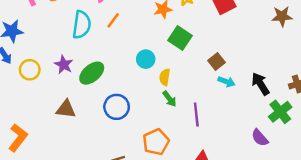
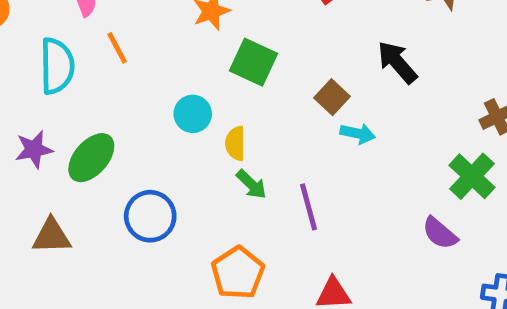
orange line: (113, 20) -> (117, 48), turned -56
purple star: (64, 65) -> (34, 149), turned -30
black arrow: (260, 84) -> (397, 62), moved

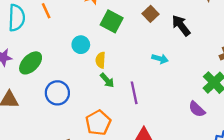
brown square: (332, 97) -> (151, 14), moved

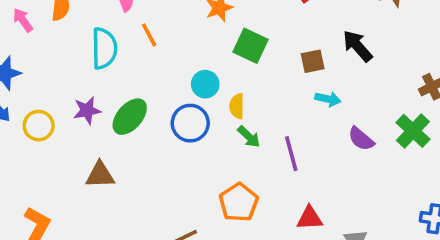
brown square: (151, 14) -> (313, 61), moved, turned 35
blue circle: (57, 93) -> (190, 123), moved
purple semicircle: (197, 109) -> (361, 139), moved

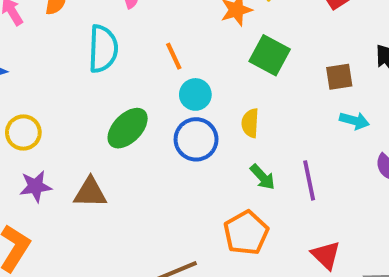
orange line: (149, 35) -> (174, 56), moved
cyan circle: (205, 84) -> (195, 94), moved
purple star: (87, 110) -> (36, 186), moved
green arrow: (249, 137) -> (263, 177), moved
red triangle: (310, 218) -> (326, 255), turned 44

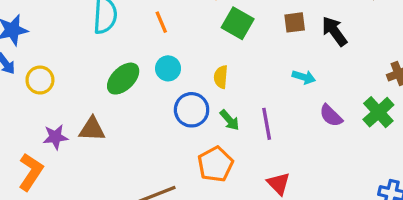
brown square: (339, 77) -> (295, 22), moved
cyan circle: (195, 94) -> (168, 68), moved
blue circle: (196, 139) -> (192, 110), moved
purple star: (36, 186) -> (55, 137), moved

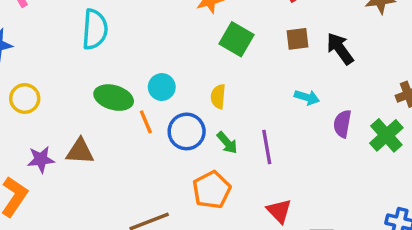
orange line: (161, 22) -> (146, 122), moved
green ellipse: (123, 79) -> (114, 98), turned 60
purple semicircle: (331, 116) -> (342, 124), moved, turned 55

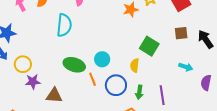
green square: (236, 39) -> (149, 46), moved
green arrow: (227, 143) -> (139, 92), turned 48
purple star: (41, 159) -> (33, 82), moved

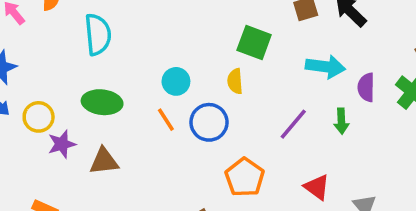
green ellipse: (74, 65) -> (102, 102), moved
cyan arrow: (186, 67) -> (325, 67), size x1.5
green arrow: (139, 92) -> (341, 121), moved
purple line: (162, 95) -> (293, 124), turned 60

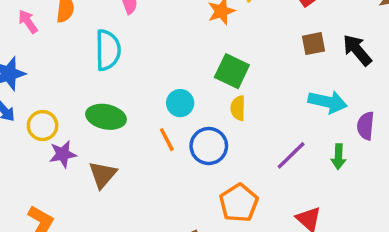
green square: (254, 42) -> (232, 71), moved
brown triangle: (104, 161) -> (103, 175), turned -48

